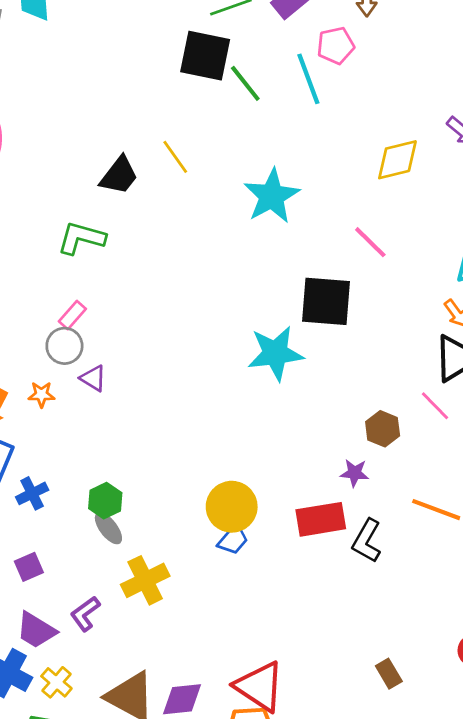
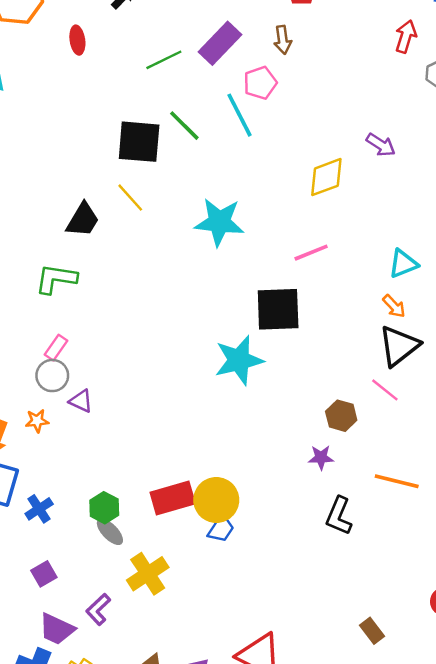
black square: (205, 56) -> (139, 142), moved
cyan star: (272, 196) -> (219, 222), turned -30
pink line: (370, 242) -> (311, 253), turned -60
red rectangle: (321, 519) -> (173, 498), moved

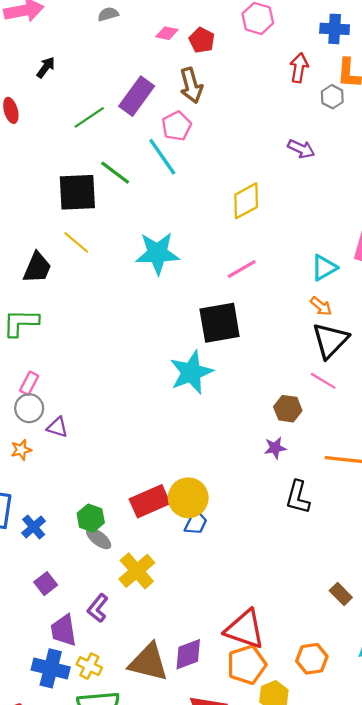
brown arrow: (283, 40) -> (191, 85), size x1.4
purple arrow: (381, 145) -> (301, 149), moved
purple trapezoid: (57, 629) -> (64, 630), turned 64

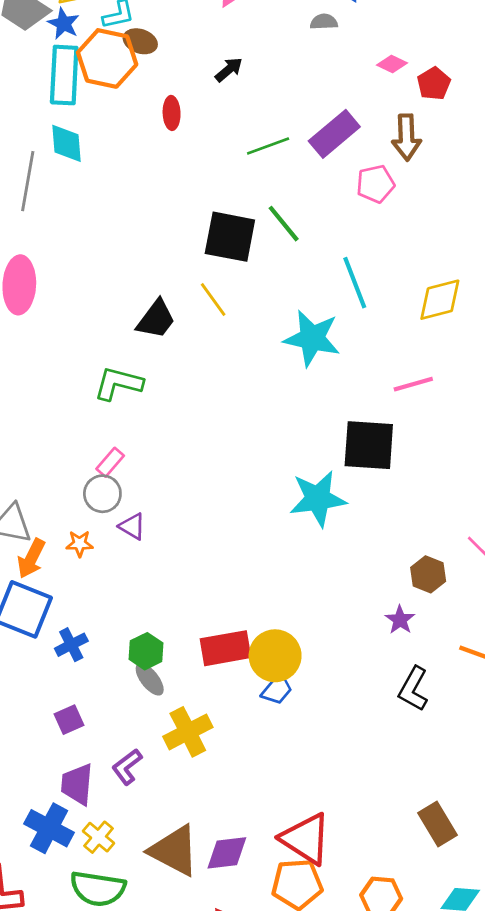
cyan line: (162, 157) -> (355, 283), moved
purple star: (275, 448) -> (400, 620), turned 30
brown rectangle: (341, 594) -> (438, 824), size x1.4

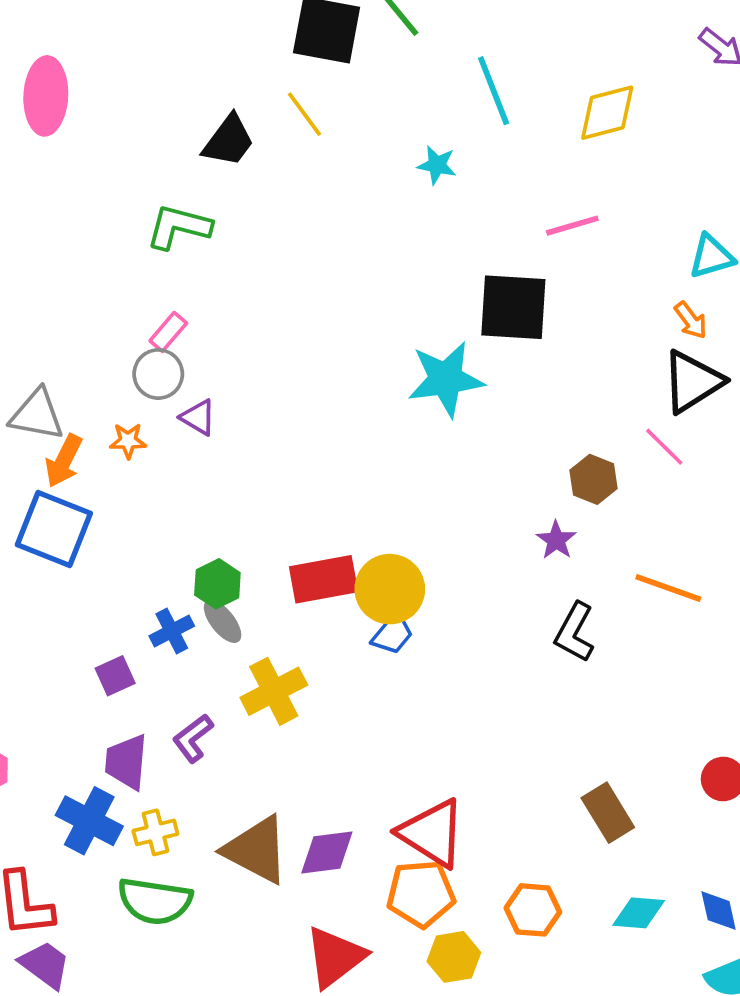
cyan star: (312, 338) -> (437, 165), size x0.5
blue cross: (71, 645) -> (172, 631), moved
yellow cross: (99, 837) -> (155, 832), turned 36

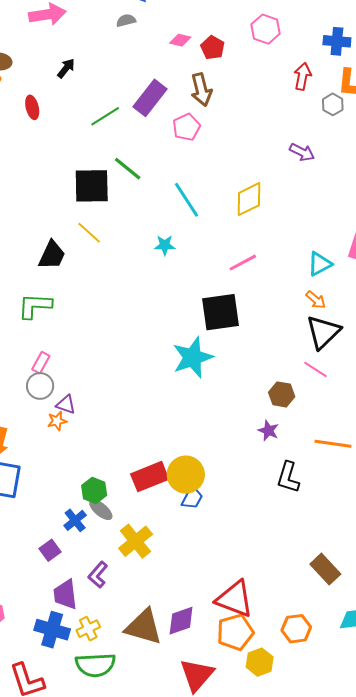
orange star: (128, 441) -> (57, 421), moved

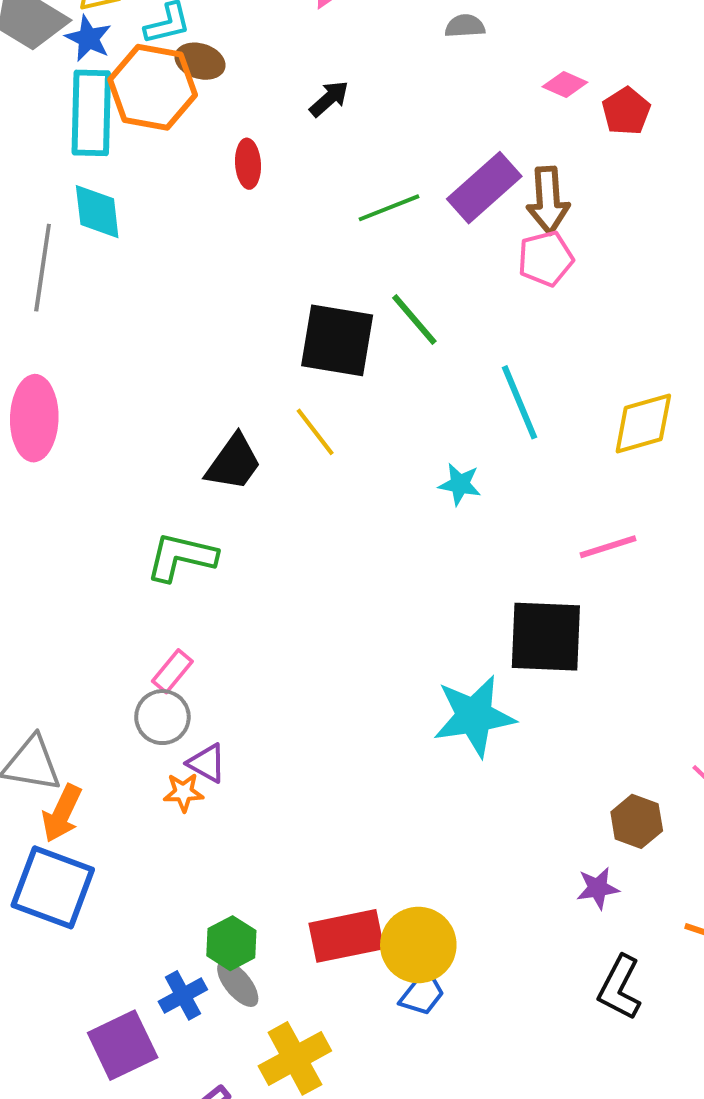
brown arrow: (201, 90) -> (548, 200), moved
purple star: (268, 431) -> (598, 888), turned 30
purple square: (50, 550) -> (123, 1045), size x1.6

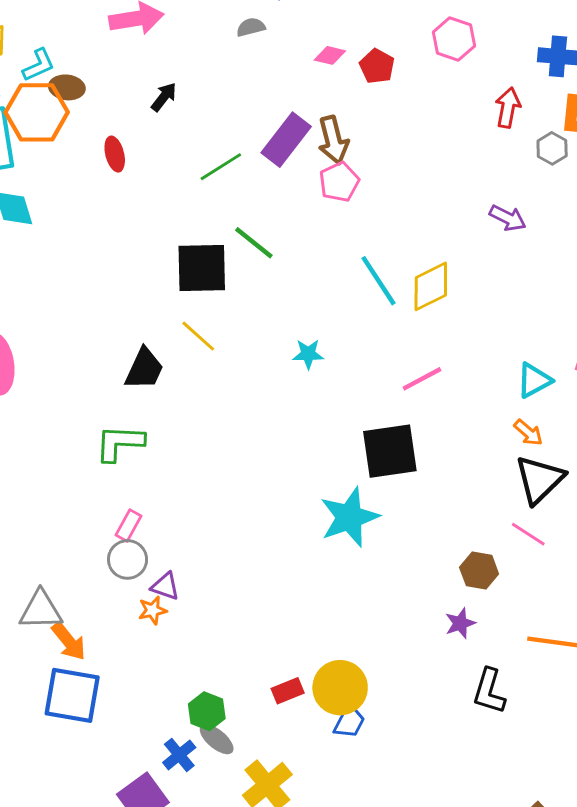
cyan line: (519, 402) -> (378, 281), moved
orange arrow: (62, 813) -> (69, 641), turned -54
red rectangle: (346, 936) -> (288, 691), size x0.6

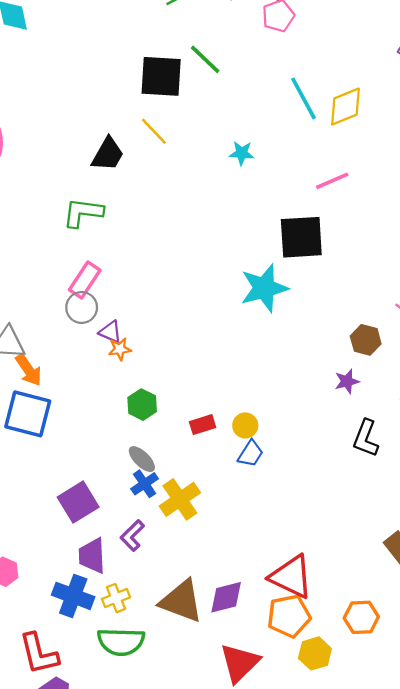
pink rectangle: (129, 526) -> (85, 280), size x1.4
orange star: (153, 610) -> (120, 349), moved
yellow circle: (340, 688) -> (245, 425), size x0.6
green hexagon: (207, 711) -> (142, 405), moved
blue cross: (179, 755) -> (145, 484), moved

